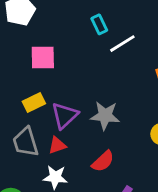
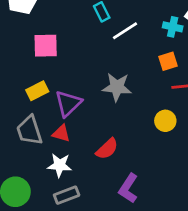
gray star: (105, 116) -> (117, 87), moved
red triangle: (57, 145) -> (61, 133), turned 36

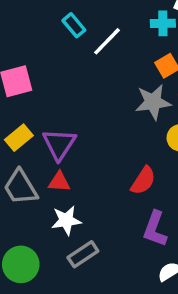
gray star: (117, 87) -> (153, 102), moved
red semicircle: (107, 149) -> (143, 181), moved

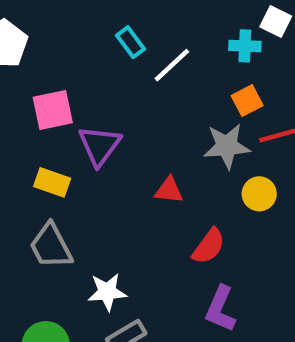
yellow rectangle: (19, 138) -> (52, 182), turned 56
purple triangle: (59, 144) -> (100, 146), moved
red triangle: (59, 182) -> (169, 190), moved

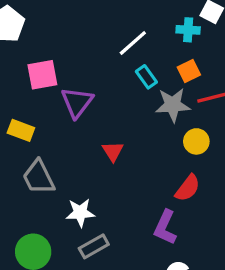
cyan rectangle: (131, 42) -> (146, 77), moved
yellow rectangle: (52, 182) -> (21, 130), moved
red triangle: (169, 190) -> (113, 151), moved, turned 50
red semicircle: (209, 246) -> (188, 188), moved

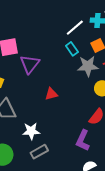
white line: (133, 43) -> (75, 28), moved
red triangle: (113, 151) -> (51, 94), turned 48

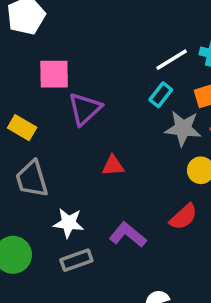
cyan rectangle: (72, 49) -> (161, 95), turned 64
purple L-shape: (83, 140) -> (128, 235), moved, turned 95

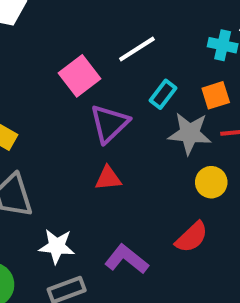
white line: (172, 60) -> (137, 49), moved
pink square: (54, 74) -> (80, 76), moved, turned -36
purple triangle: (85, 109) -> (109, 123), moved

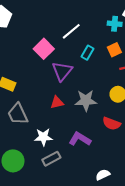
gray star: (190, 133) -> (86, 100), moved
red triangle: (108, 178) -> (57, 102), moved
red semicircle: (192, 237) -> (112, 124), turned 72

